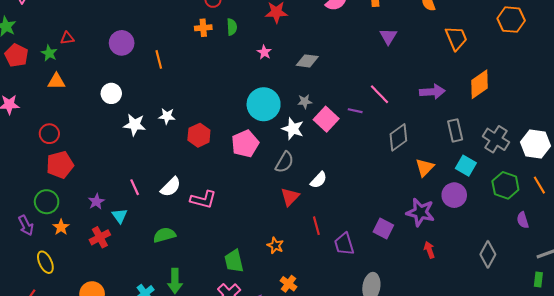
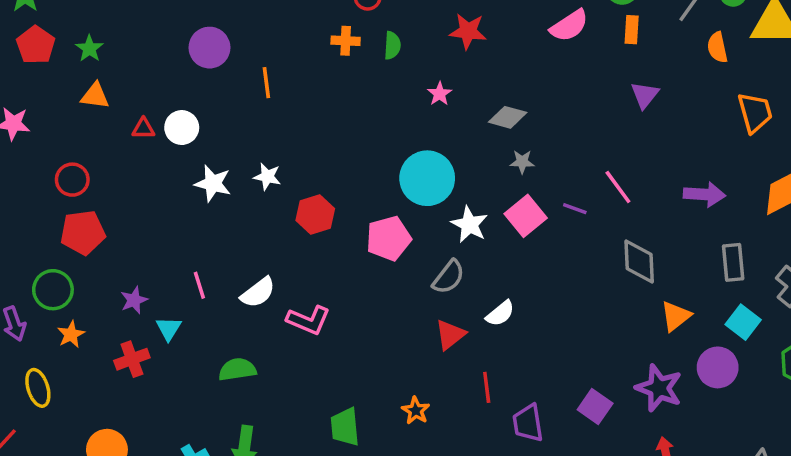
red triangle: (67, 38) -> (143, 129), moved
gray star: (305, 101) -> (522, 162), moved
gray diamond: (398, 137) -> (639, 262), turned -64

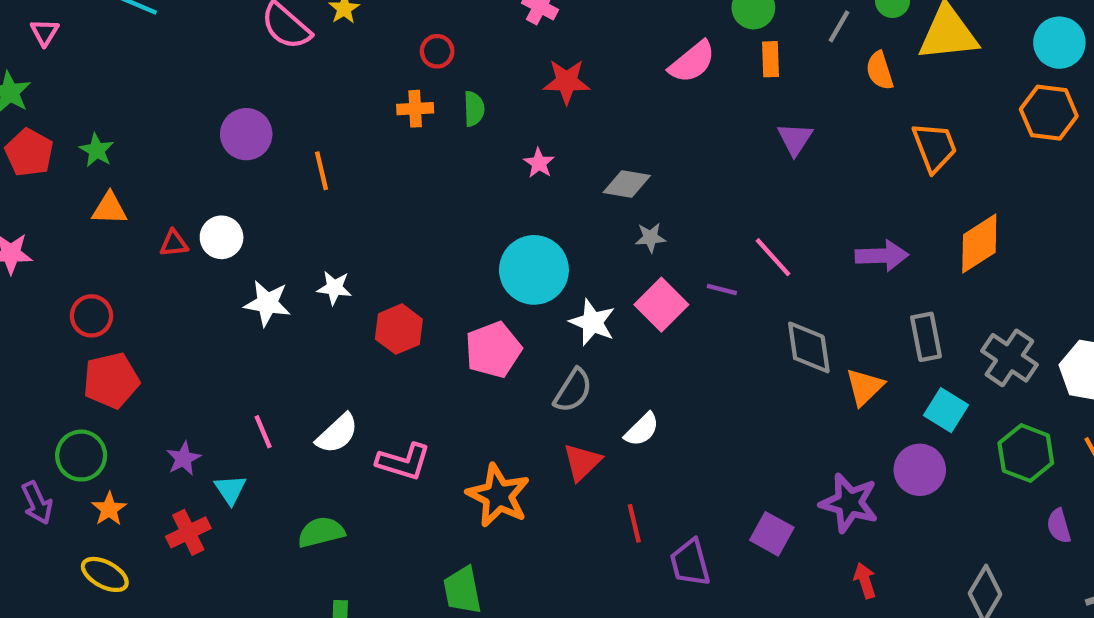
orange triangle: (676, 316) -> (865, 387), moved
yellow ellipse: (38, 388) -> (105, 574), moved, turned -39
orange star: (416, 411) -> (498, 495), moved, size x1.8

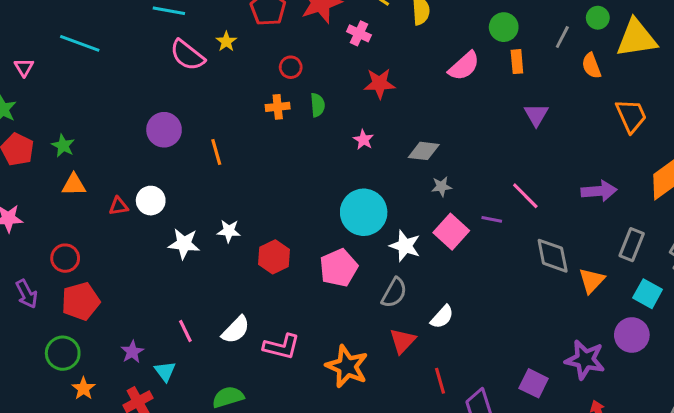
gray rectangle: (926, 337) -> (632, 245), turned 36
purple arrow: (37, 503) -> (27, 294), moved

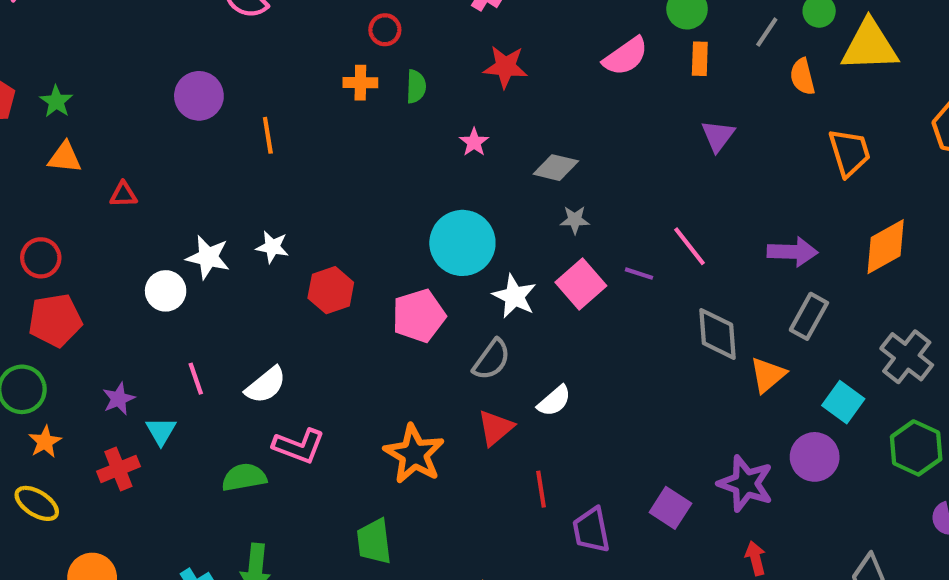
white circle: (151, 201) -> (166, 291), moved
gray rectangle: (632, 245) -> (809, 316), moved
pink L-shape: (282, 347) -> (299, 446), moved

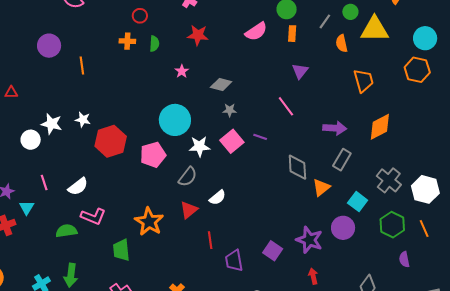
pink line: (689, 246) -> (286, 106), moved
red hexagon: (331, 290) -> (111, 141), size x1.4
white star: (514, 296) -> (199, 146), turned -30
green trapezoid: (374, 541) -> (121, 250), moved

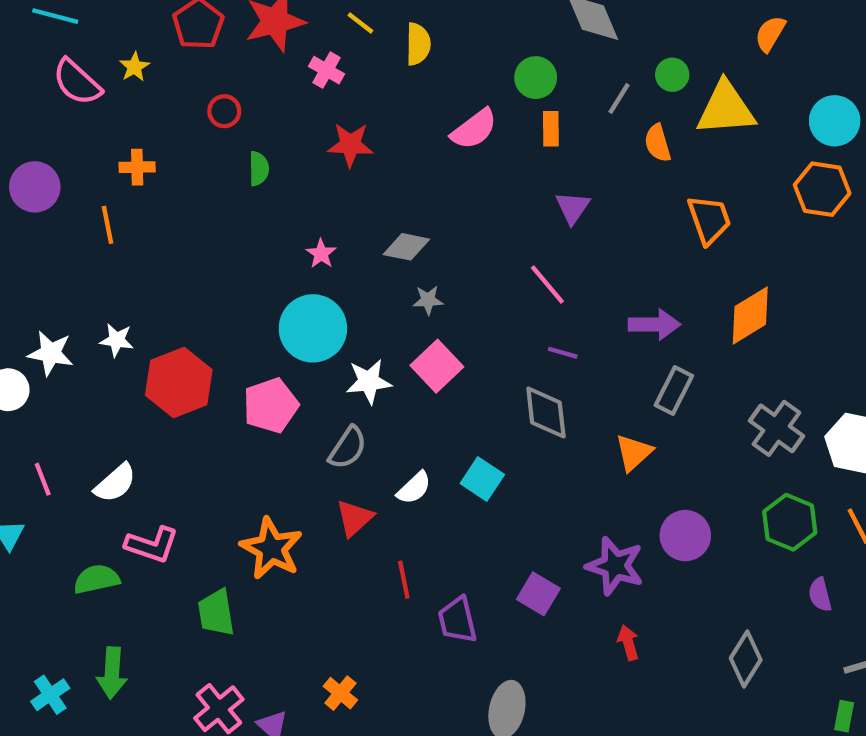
orange cross: (127, 41) -> (137, 167), moved
pink star: (182, 71) -> (321, 254), moved
purple line: (260, 137) -> (563, 353), moved
gray diamond: (297, 167) -> (546, 413), moved
cyan square: (358, 202) -> (482, 479), moved

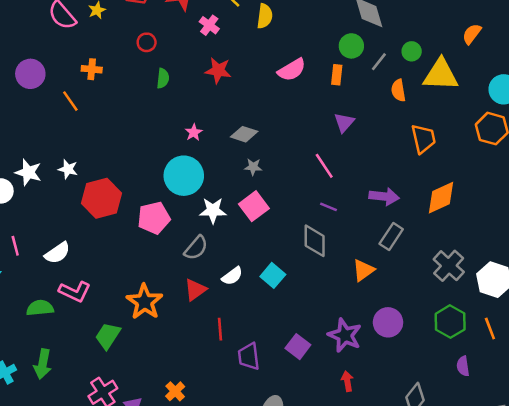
green circle: (536, 78) -> (351, 46), moved
orange line: (108, 225) -> (70, 101), turned -30
green trapezoid: (216, 613) -> (108, 336), turned 36

